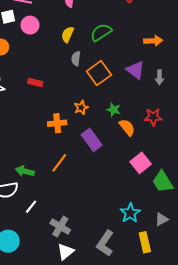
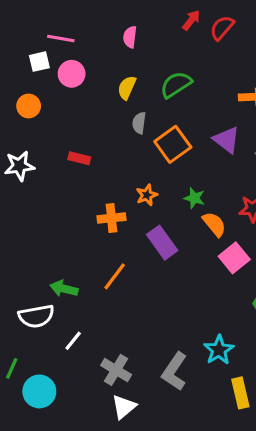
pink square: (141, 163) -> (234, 258), moved
gray L-shape: (105, 243) -> (174, 371), moved

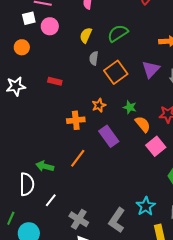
purple triangle: (227, 140) -> (151, 69), turned 36
white semicircle: (36, 316) -> (27, 184), turned -80

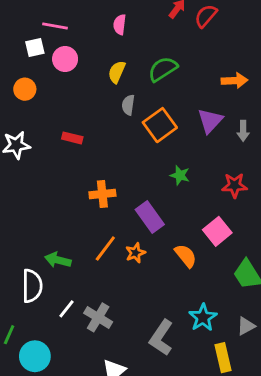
orange star: (99, 105) -> (135, 253), moved
orange semicircle: (143, 124) -> (186, 256), moved
gray cross: (79, 219) -> (98, 317), moved

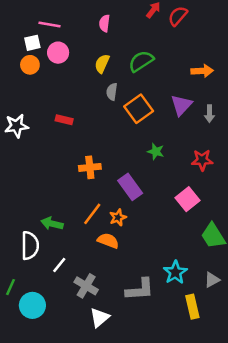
orange circle: (25, 89) -> (30, 65), moved
orange semicircle: (186, 256) -> (108, 241), moved, turned -30
gray cross: (98, 317) -> (86, 286), moved
gray L-shape: (161, 338) -> (140, 290), turned -128

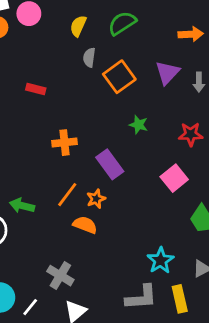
white line: (59, 265) -> (30, 307), moved
gray L-shape: (140, 290) -> (141, 297), moved

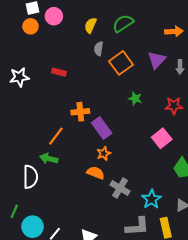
purple rectangle: (110, 164) -> (102, 128), moved
orange line: (67, 195) -> (56, 136), moved
gray cross: (60, 276) -> (120, 188), moved

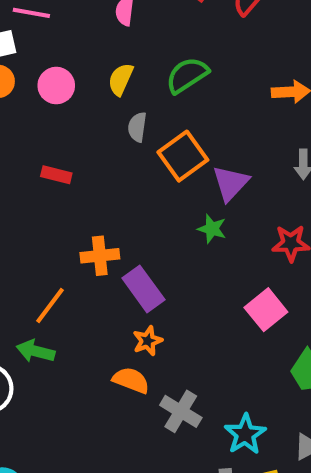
pink circle: (54, 16) -> (56, 86), moved
purple triangle: (157, 60) -> (231, 183), moved

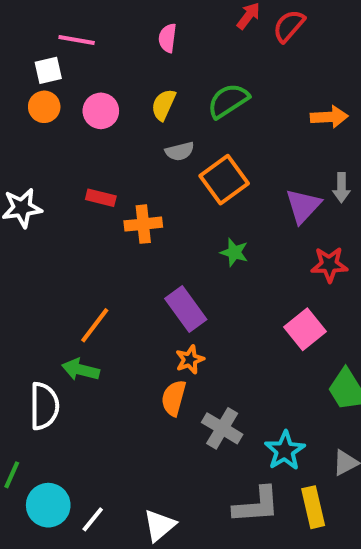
gray semicircle: (137, 127) -> (180, 151), turned -112
purple triangle: (231, 183) -> (303, 206), moved
green star: (212, 229) -> (234, 252), moved
orange cross: (100, 256) -> (143, 224), moved
orange semicircle: (131, 380) -> (174, 398), turned -96

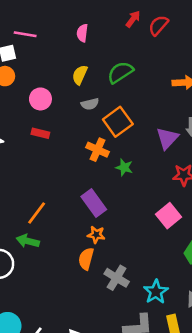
pink circle: (101, 111) -> (40, 99), moved
orange cross: (143, 224) -> (98, 150), moved, turned 30
orange star: (190, 360) -> (96, 235), turned 30

